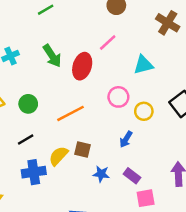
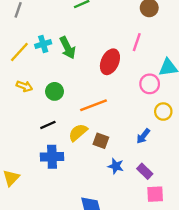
pink line: (108, 43) -> (137, 42), turned -36
green arrow: (52, 56) -> (67, 48), moved
pink circle: (118, 97) -> (150, 84), moved
yellow semicircle: (58, 156) -> (78, 132), moved

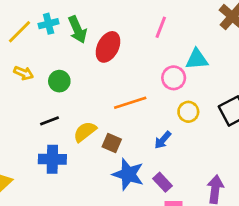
red ellipse: (110, 62) -> (108, 47), moved
orange line: (93, 105) -> (130, 103), moved
blue star: (116, 166) -> (128, 174), size x1.6

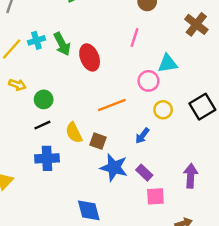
red ellipse: (108, 47) -> (90, 57), turned -45
green circle: (59, 81) -> (44, 99), moved
yellow semicircle: (85, 132) -> (74, 133), turned -75

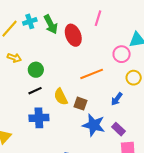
pink line: (135, 37) -> (98, 18), moved

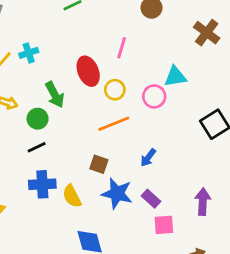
green arrow: (51, 24) -> (55, 95), moved
yellow circle: (134, 78) -> (115, 90), moved
yellow semicircle: (61, 97) -> (72, 196), moved

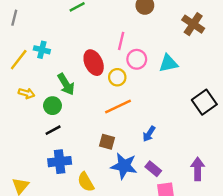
cyan cross: (29, 53) -> (42, 50), turned 35
pink circle: (154, 96) -> (137, 59), moved
yellow semicircle: (72, 196) -> (86, 182), moved

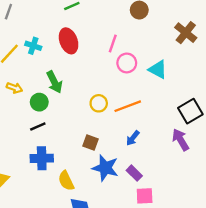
red ellipse: (94, 63) -> (69, 41), moved
cyan triangle: (168, 63) -> (158, 69), turned 36
yellow circle: (117, 77) -> (99, 103), moved
orange line: (118, 106) -> (128, 106), moved
purple arrow: (198, 169) -> (181, 140), moved, turned -35

